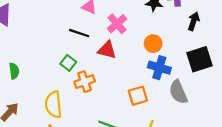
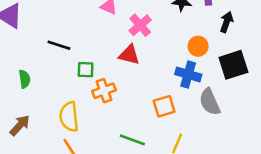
black line: (79, 33) -> (59, 45), moved
orange circle: (153, 44) -> (198, 46), moved
green square: (68, 63) -> (86, 70), turned -35

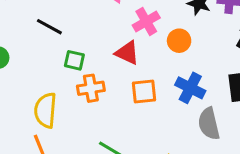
orange circle: (198, 46) -> (179, 41), moved
orange square: (164, 106) -> (144, 91), moved

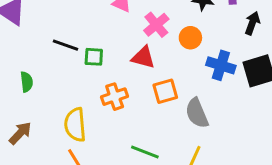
green square: (74, 60) -> (94, 57), moved
blue cross: (190, 88) -> (221, 65), moved
gray semicircle: (209, 124) -> (197, 113), moved

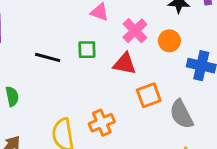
green square: (94, 57) -> (87, 50), moved
orange cross: (115, 97) -> (102, 123), moved

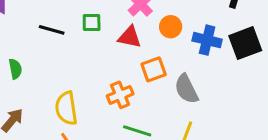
orange circle: (169, 41) -> (171, 27), moved
orange cross: (102, 123) -> (120, 95), moved

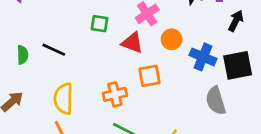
black line: (52, 30) -> (54, 50), moved
gray semicircle: (186, 89) -> (216, 101), moved

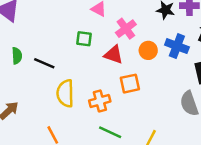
green semicircle: (23, 55) -> (17, 56), moved
blue cross: (203, 57) -> (177, 46), moved
yellow semicircle: (64, 99) -> (65, 93), moved

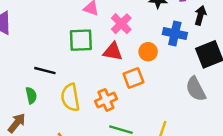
green square: (84, 39) -> (81, 40), size x1.5
orange circle: (148, 50) -> (148, 52), moved
green semicircle: (17, 56) -> (31, 95), moved

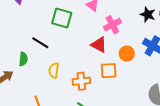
green square: (81, 40) -> (62, 18), moved
yellow semicircle: (70, 97) -> (54, 70), size x0.7

